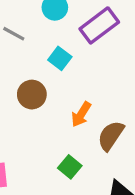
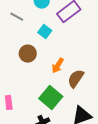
green square: (70, 167) -> (51, 98), size x1.6

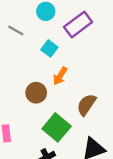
brown circle: (28, 54) -> (36, 93), moved
orange arrow: (58, 66) -> (60, 76), moved

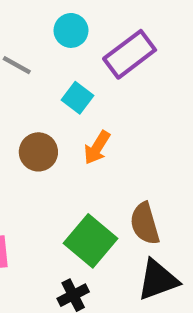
brown circle: (36, 93) -> (38, 152), moved
brown semicircle: (86, 105) -> (145, 224), moved, turned -50

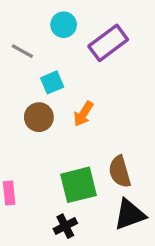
cyan square: (77, 98) -> (52, 82), moved, turned 30
green square: (91, 241) -> (78, 185), turned 36

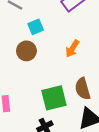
orange arrow: (83, 114) -> (72, 49), moved

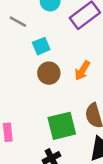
brown circle: (26, 51) -> (49, 73), moved

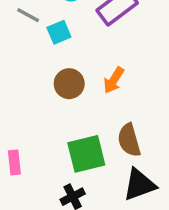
cyan square: (41, 46) -> (59, 32), moved

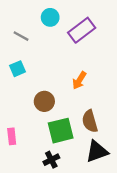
cyan square: (59, 32) -> (18, 69), moved
brown circle: (69, 84) -> (44, 101), moved

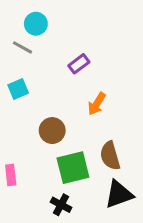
cyan circle: (50, 17) -> (36, 24), moved
purple rectangle: (82, 30) -> (79, 64), moved, size x0.6
black cross: (51, 160) -> (61, 205), turned -35

